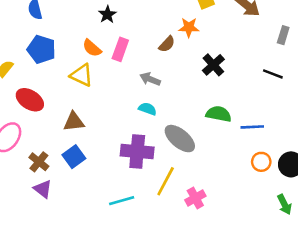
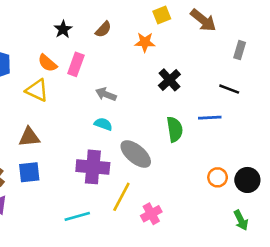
brown semicircle: (167, 44) -> (103, 29), moved
green semicircle: (219, 114) -> (175, 129), turned 70
blue line: (252, 127) -> (210, 118), moved
blue square: (74, 157) -> (29, 172), turned 30

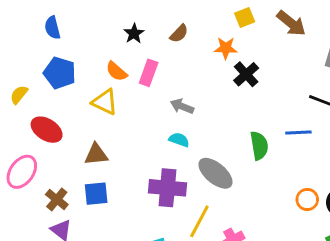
black cross: (169, 80) -> (246, 74), moved

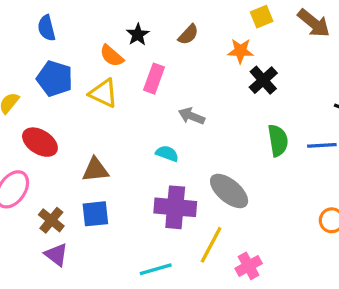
orange semicircle: (116, 71) -> (112, 56), moved
yellow triangle: (105, 102) -> (104, 93), moved
cyan semicircle: (179, 140) -> (167, 154), moved
green semicircle: (259, 146) -> (278, 140), moved

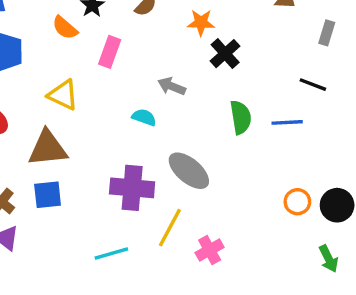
yellow triangle: (104, 93) -> (63, 95), moved
gray arrow: (192, 116) -> (172, 86), moved
cyan semicircle: (167, 154) -> (144, 117), moved
brown triangle: (95, 170) -> (48, 148), size x1.4

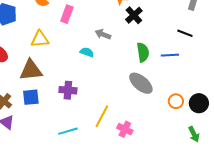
yellow triangle: (63, 95) -> (40, 39), turned -30
gray ellipse: (189, 171) -> (141, 83), moved
purple cross: (132, 188) -> (68, 90), moved, size x0.7
pink cross: (210, 250) -> (125, 129), turned -35

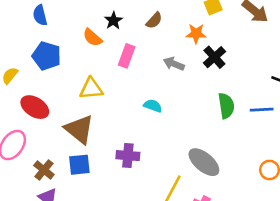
gray arrow: (103, 34) -> (174, 64), moved
brown triangle: (31, 70) -> (79, 129), turned 45
gray ellipse: (141, 83) -> (204, 162), moved

